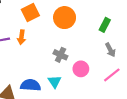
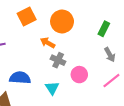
orange arrow: (21, 37) -> (48, 43), moved, turned 112
blue semicircle: (31, 85) -> (20, 78), moved

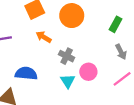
orange arrow: (48, 43) -> (44, 37), moved
cyan triangle: (52, 88) -> (68, 81), moved

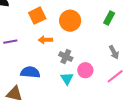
green rectangle: (115, 24) -> (109, 18), moved
orange arrow: (44, 37) -> (45, 40), turned -32

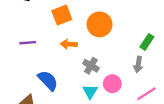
green rectangle: (109, 18) -> (147, 42), moved
gray arrow: (114, 52) -> (138, 64), moved, turned 32
blue semicircle: (30, 72) -> (48, 80), turned 36

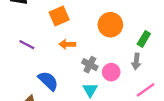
orange circle: (100, 24) -> (110, 25), moved
purple line: (28, 43) -> (27, 45), turned 35
pink circle: (112, 84) -> (111, 72), moved

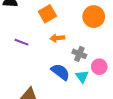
pink circle: (111, 72) -> (99, 67), moved
blue semicircle: (48, 81) -> (60, 72), moved

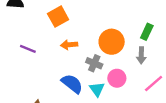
orange circle: (94, 17) -> (112, 42), moved

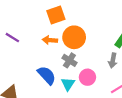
orange square: (58, 17) -> (56, 15), moved
orange circle: (112, 42) -> (74, 37), moved

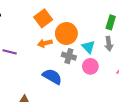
cyan triangle: (68, 84) -> (88, 47), moved

